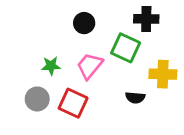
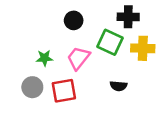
yellow cross: (163, 74) -> (143, 48), moved
red square: (73, 103) -> (64, 91), turned -35

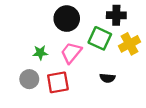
black circle: (74, 20) -> (67, 19), size x1.5
yellow cross: (143, 48) -> (130, 44), turned -30

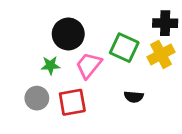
black cross: (116, 15) -> (165, 23), moved
black circle: (67, 19) -> (68, 34), moved

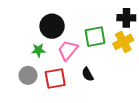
green square: (124, 48) -> (95, 37), turned -35
black semicircle: (134, 97) -> (88, 74), moved, turned 56

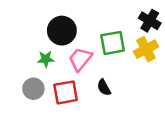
black cross: (126, 18) -> (150, 21), turned 30

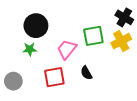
black circle: (62, 31) -> (36, 26), moved
green star: (46, 59) -> (30, 49), moved
gray circle: (33, 89) -> (13, 81), moved

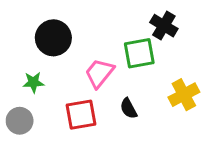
black cross: (124, 17) -> (164, 26), moved
yellow cross: (121, 41) -> (184, 95), moved
green star: (30, 49) -> (33, 82), moved

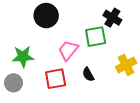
black circle: (53, 38) -> (46, 16), moved
green star: (33, 82) -> (23, 57), size x1.5

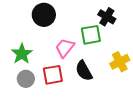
green star: (23, 57) -> (22, 54), turned -30
black semicircle: (88, 74) -> (84, 71), size x1.5
gray circle: (14, 83) -> (26, 79), moved

